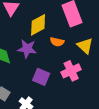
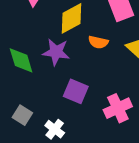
pink cross: (71, 71) -> (118, 108), moved

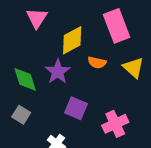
purple star: (56, 52) -> (58, 72), turned 30
gray square: (22, 115) -> (21, 115), moved

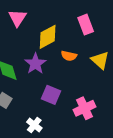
pink rectangle: (117, 26) -> (86, 25), size x0.7

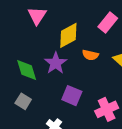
pink rectangle: (86, 25) -> (108, 23), turned 60

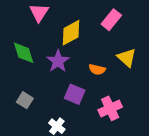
orange semicircle: (90, 55) -> (97, 69), moved
green diamond: (27, 70) -> (24, 53), moved

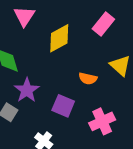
purple star: (58, 61) -> (27, 90), moved

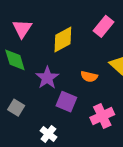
pink triangle: (24, 16) -> (22, 29), moved
purple star: (27, 90) -> (47, 78), moved

